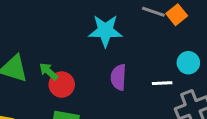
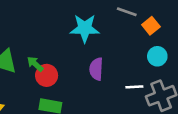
orange square: (177, 15) -> (151, 26), moved
white line: (162, 83) -> (134, 87), moved

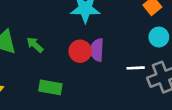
red circle: (47, 75) -> (80, 51), moved

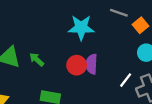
white line: (136, 68) -> (126, 80), turned -49

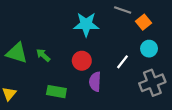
purple semicircle: (91, 64) -> (95, 82), moved
white line: (126, 80) -> (123, 62), moved

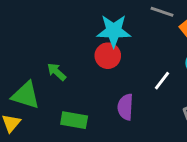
green triangle: (17, 53) -> (26, 95), moved
red circle: (82, 61) -> (108, 56), moved

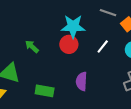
green arrow: (56, 72) -> (32, 47), moved
white line: (162, 81) -> (103, 47), moved

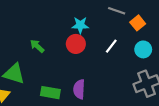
cyan star: (73, 26) -> (80, 25), size x0.7
purple semicircle: (82, 81) -> (79, 89), moved

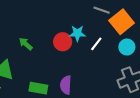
orange square: (138, 23) -> (122, 22), size x1.6
cyan star: (80, 25) -> (77, 33), moved

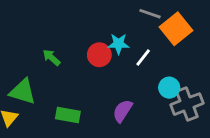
cyan circle: (127, 47) -> (169, 88), moved
purple semicircle: (66, 85) -> (123, 111), moved, turned 30

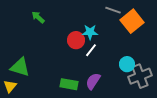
green arrow: (51, 57) -> (38, 17), moved
white line: (143, 57) -> (91, 50), moved
green rectangle: (68, 115) -> (69, 84), moved

